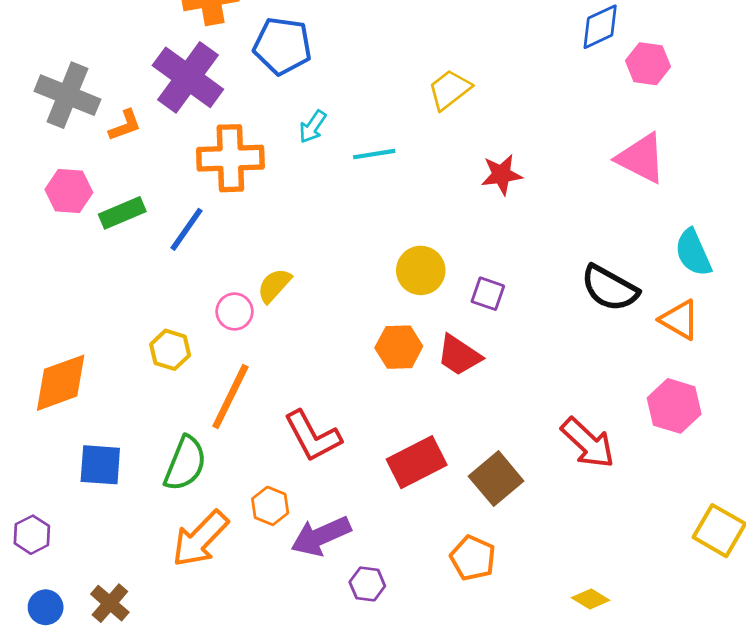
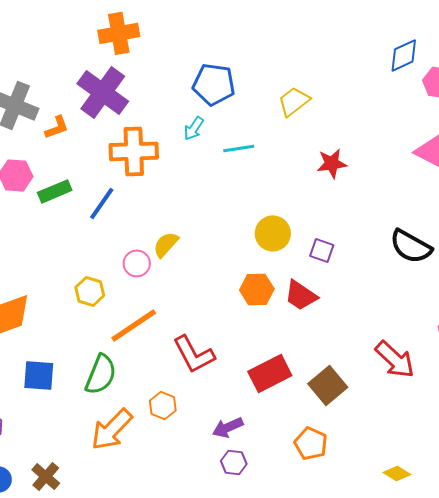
blue pentagon: (282, 46) -> (214, 84), moved
orange line: (230, 396) -> (134, 325), turned 30
purple arrow: (321, 536) -> (228, 428), moved, size x0.7

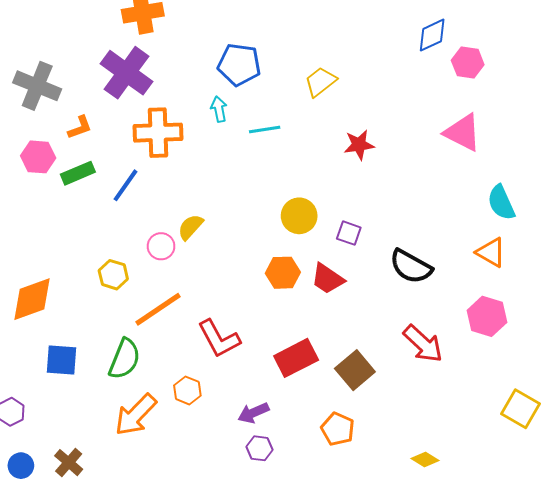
orange L-shape: (57, 127) -> (80, 127), moved
cyan arrow: (194, 128) -> (219, 109), turned 135
black semicircle: (411, 246) -> (411, 267), moved

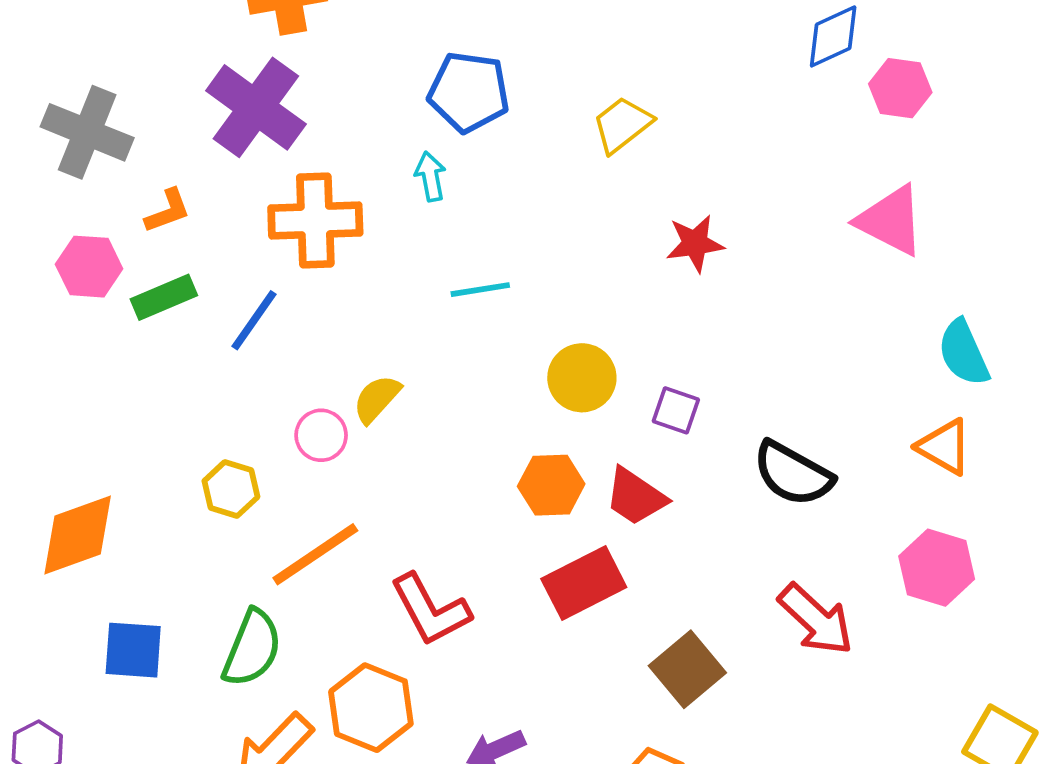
cyan line: (265, 130) -> (480, 290), moved
red rectangle: (296, 358) -> (584, 583), moved
orange hexagon: (187, 390) -> (371, 708), size x1.6

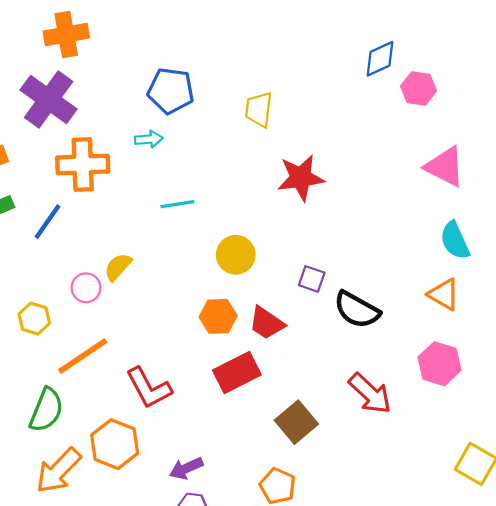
yellow trapezoid: (622, 125) -> (259, 109), turned -45
cyan arrow: (430, 176) -> (149, 139), turned 96
pink triangle: (891, 221) -> (445, 167), moved
red star: (695, 244) -> (301, 178), size x1.4
purple square: (676, 410) -> (312, 279), moved

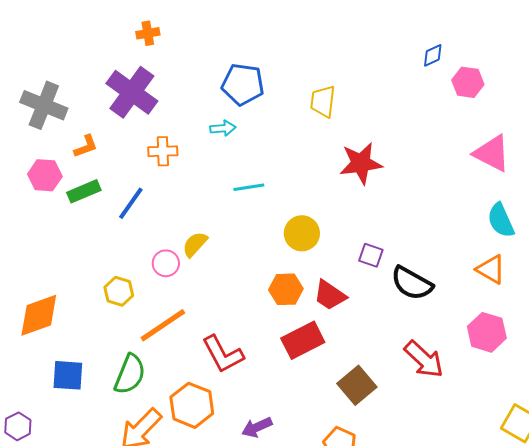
orange cross: (66, 35) -> (148, 33), size x0.6
blue diamond: (380, 59) -> (433, 55), size x0.7
orange cross: (83, 164) -> (163, 151), size x0.6

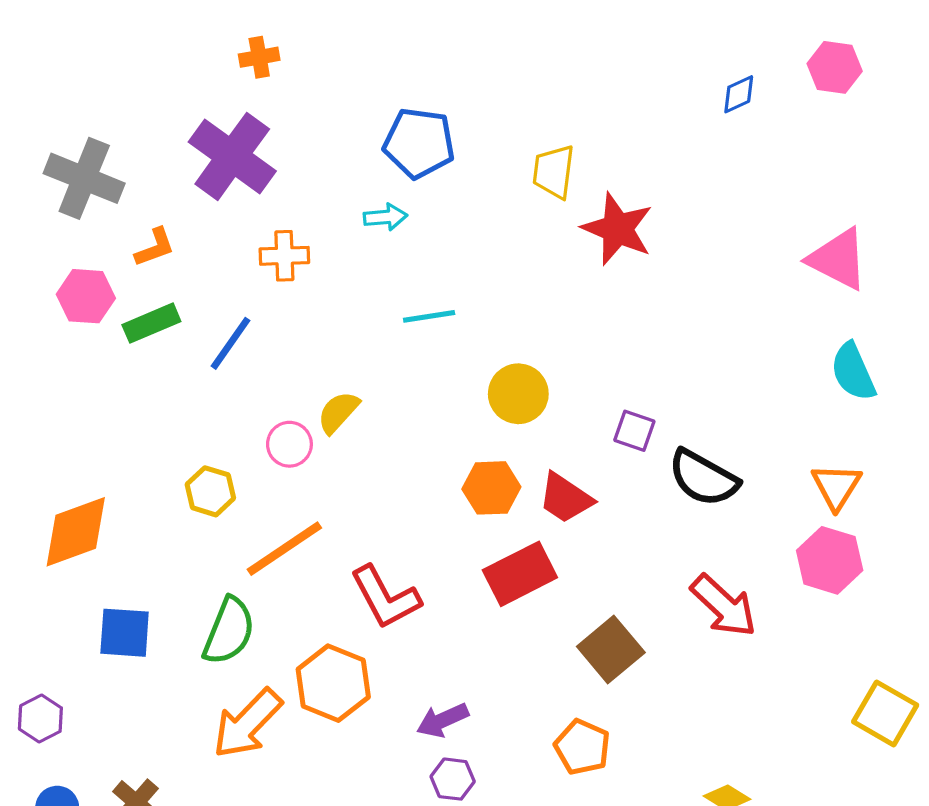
pink hexagon: (468, 82) -> (835, 67), moved
red star: (361, 163) -> (618, 229), moved, turned 30
orange triangle: (491, 269) -> (836, 486), moved, turned 32

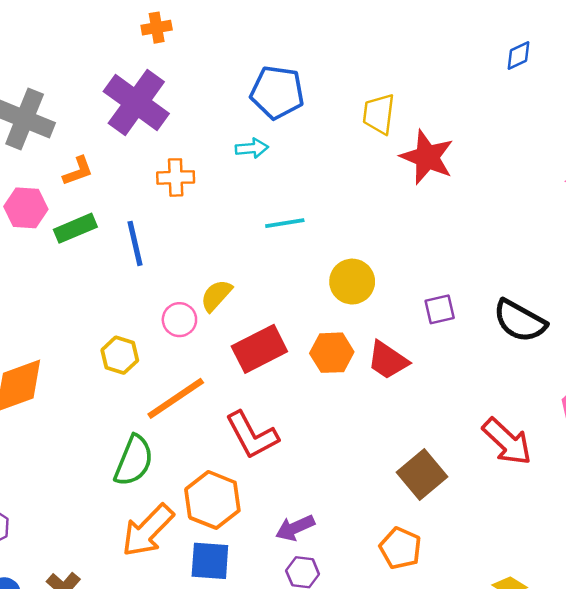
blue line: (231, 343) -> (135, 243), turned -48
purple square: (634, 431) -> (440, 309), turned -32
black semicircle: (703, 478) -> (520, 321), moved
red rectangle: (520, 574) -> (259, 349), moved
blue square: (125, 633) -> (210, 561), moved

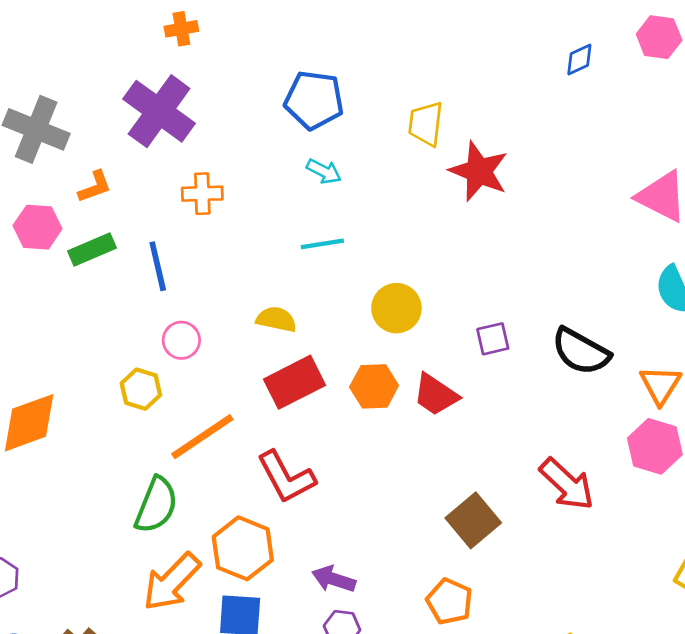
cyan arrow: (252, 148) -> (324, 171), moved, turned 32
yellow semicircle: (216, 296) -> (276, 319), moved, turned 60
pink circle: (179, 320) -> (181, 340), moved
purple arrow: (295, 528) -> (334, 579), turned 42

